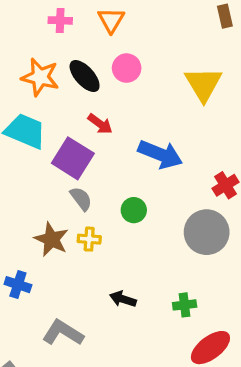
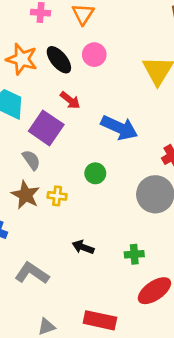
gray semicircle: (81, 199) -> (31, 160), moved

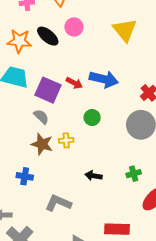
red arrow: (70, 100) -> (74, 83), moved

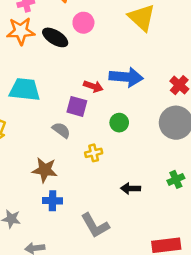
orange star: (19, 41) -> (21, 31), moved
purple square: (48, 90) -> (77, 106), moved, size x0.7
brown star: (42, 144) -> (45, 170), moved
gray L-shape: (58, 203) -> (95, 225), turned -135

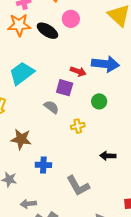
cyan trapezoid: (25, 90) -> (22, 73), turned -44
brown star: (45, 170) -> (21, 139), moved

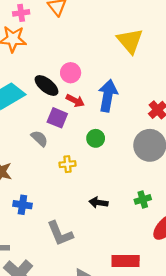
pink circle: (71, 19) -> (71, 73), moved
black ellipse: (47, 31) -> (47, 85), moved
blue arrow: (105, 64) -> (108, 96), turned -92

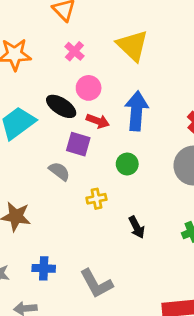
pink cross: (21, 13) -> (74, 51), moved, turned -35
yellow triangle: (130, 41) -> (132, 45), moved
black arrow: (98, 203) -> (137, 227), moved, turned -120
blue cross: (22, 205) -> (44, 268), moved

